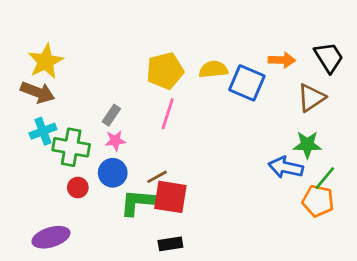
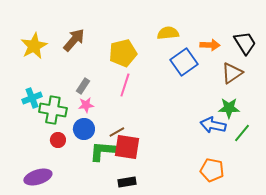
yellow semicircle: (213, 69) -> (168, 33), moved
blue square: (247, 83) -> (184, 62), turned 32
brown arrow: (38, 92) -> (74, 40), moved, turned -70
orange pentagon: (318, 201) -> (212, 170), moved

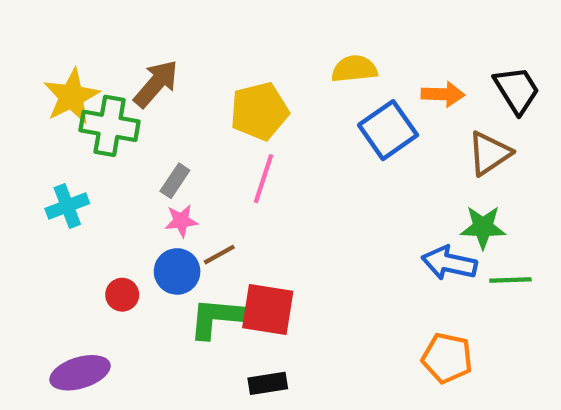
green cross: (53, 110) -> (110, 126), moved
brown line: (117, 132) -> (219, 255), moved
green line: (242, 133) -> (510, 280), turned 48

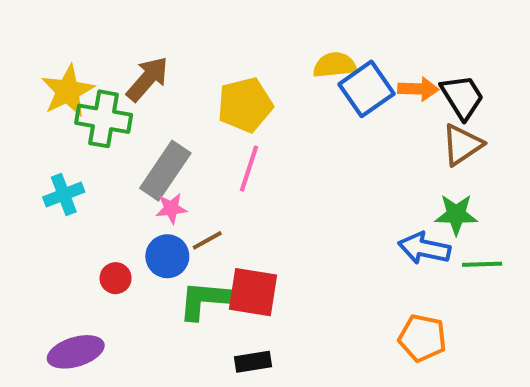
black trapezoid: (517, 90) -> (462, 97), moved
blue square: (388, 130) -> (367, 89), moved
gray rectangle: (175, 181) -> (165, 171), size x1.8

